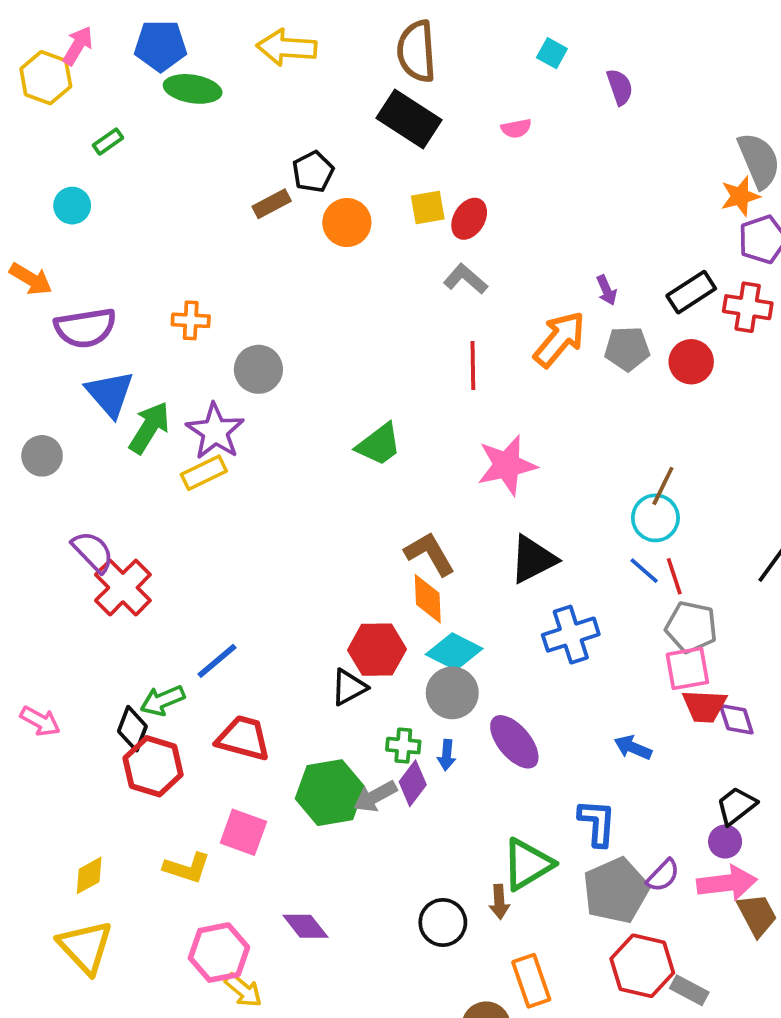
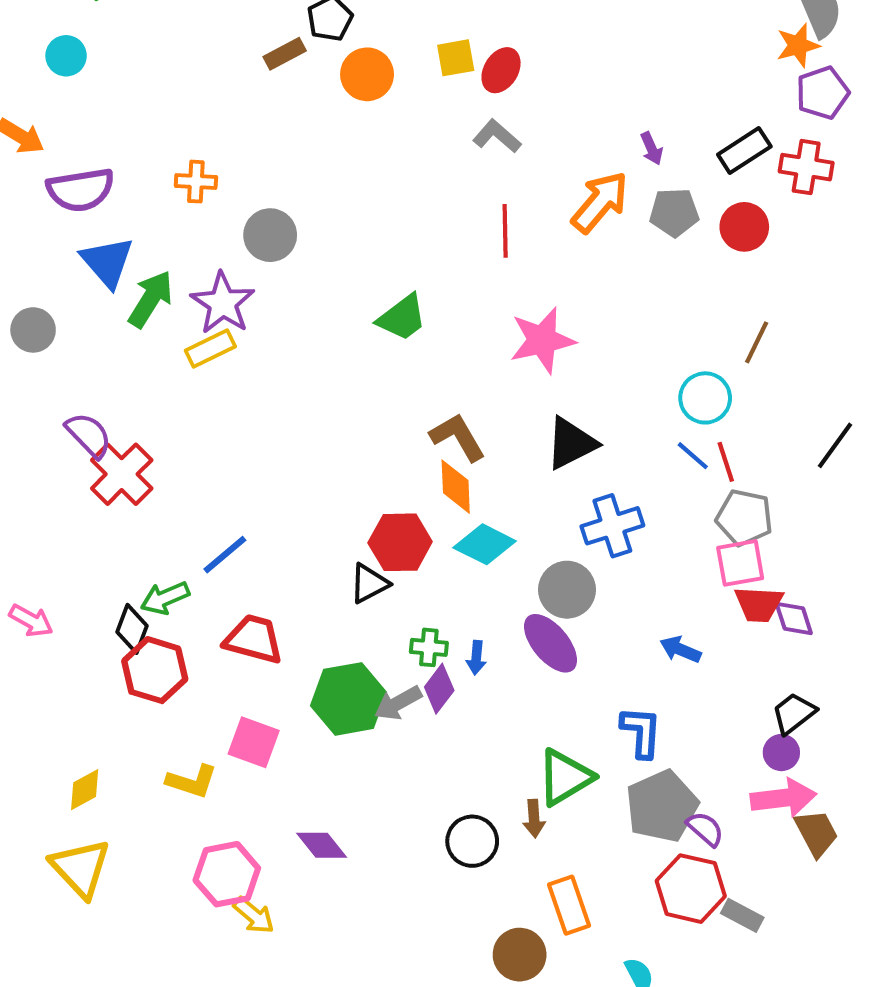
brown line: (663, 486) -> (757, 342), moved
gray circle: (452, 693) -> (567, 590), moved
purple semicircle: (663, 875) -> (705, 829), moved, turned -93

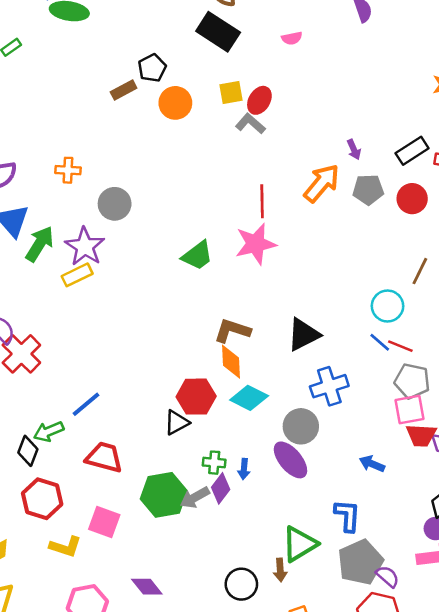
gray L-shape: (497, 136) -> (250, 124), moved
pink star: (542, 340) -> (256, 244), moved
brown L-shape: (458, 437) -> (232, 331), turned -42
red line: (726, 462) -> (400, 346), turned -50
red hexagon: (155, 670) -> (42, 499), moved

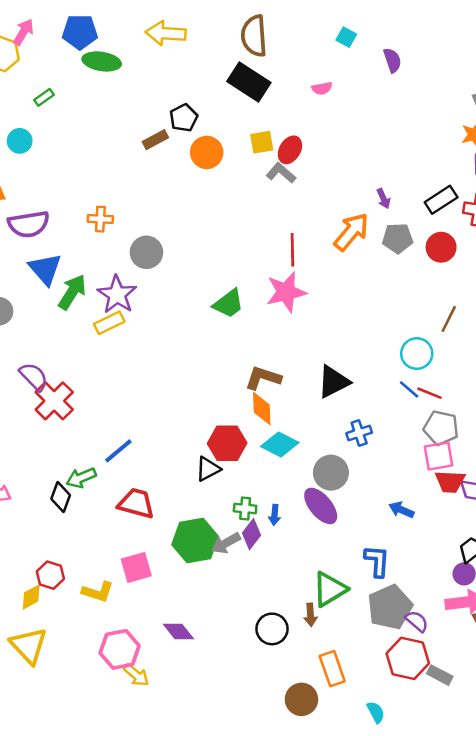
blue cross: (329, 386) -> (359, 433), size x0.7
red hexagon: (42, 499) -> (50, 575), moved, size x0.7
pink square: (104, 522) -> (136, 567), turned -36

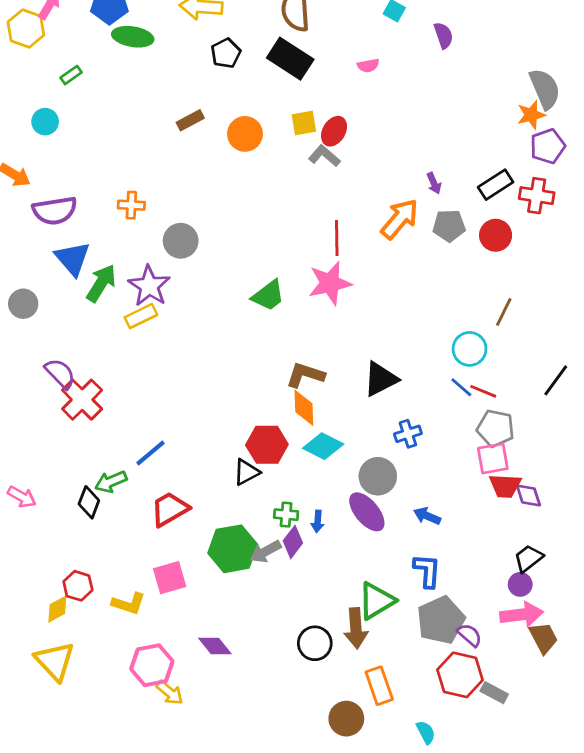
black pentagon: (184, 118) -> (226, 53), moved
red trapezoid: (136, 503) -> (170, 509), turned -45
blue arrow: (401, 510) -> (427, 516), moved
brown arrow: (310, 615) -> (356, 628), size x1.6

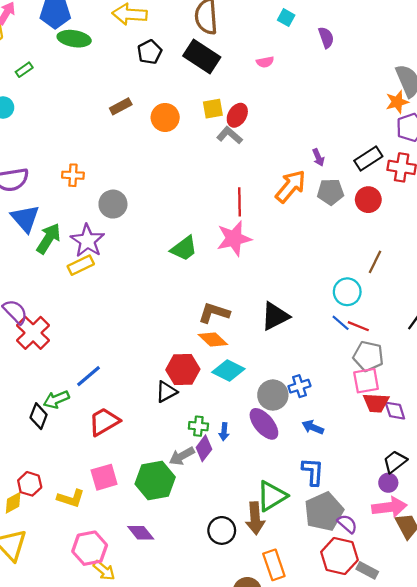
orange diamond: (304, 408) -> (213, 340), turned -44
blue cross: (408, 434) -> (299, 386), moved
green hexagon: (233, 549) -> (155, 481), moved

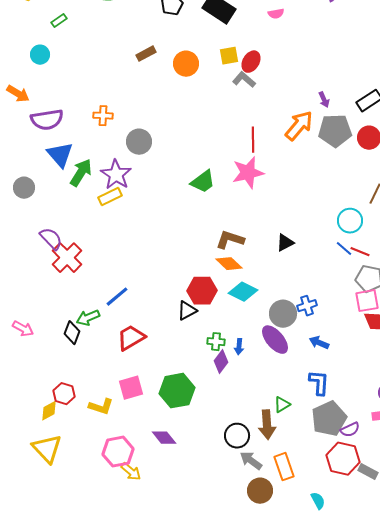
gray pentagon: (331, 192) -> (335, 131), size x1.4
black triangle: (275, 316) -> (285, 243), size x0.7
gray arrow: (182, 456) -> (251, 461), moved, turned 65
green triangle: (272, 496) -> (282, 405), size x0.6
purple semicircle: (347, 524) -> (350, 430), turned 114

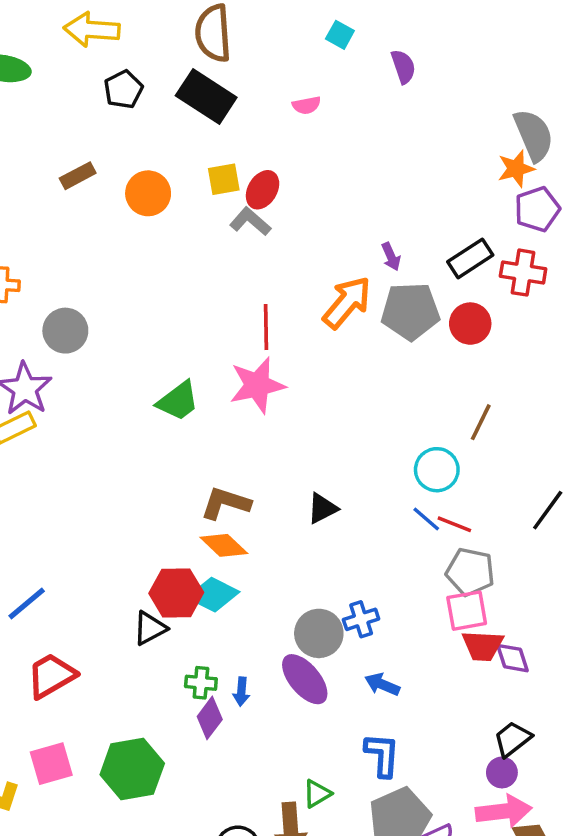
cyan diamond: (243, 292) -> (213, 595), moved

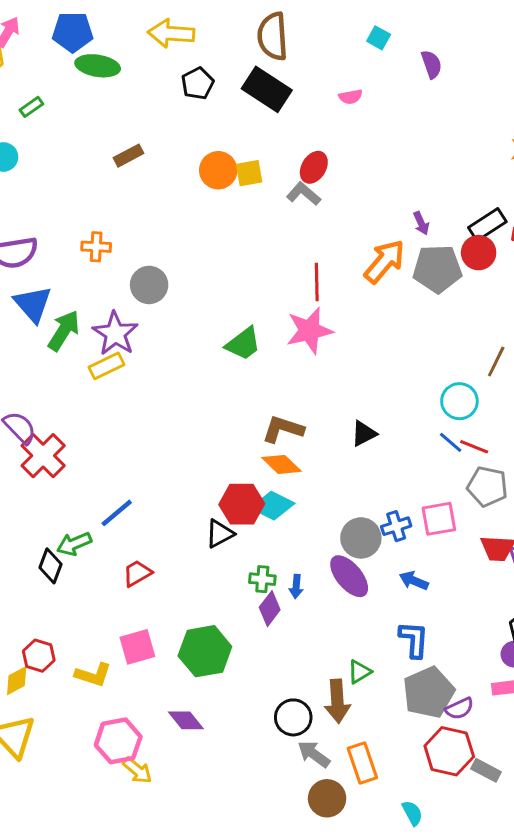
brown rectangle: (78, 176) -> (128, 156), moved
yellow square: (224, 179) -> (249, 173), moved
red circle: (470, 324) -> (479, 253), moved
pink square: (467, 611) -> (439, 519), moved
red trapezoid: (51, 676) -> (137, 573), size x0.7

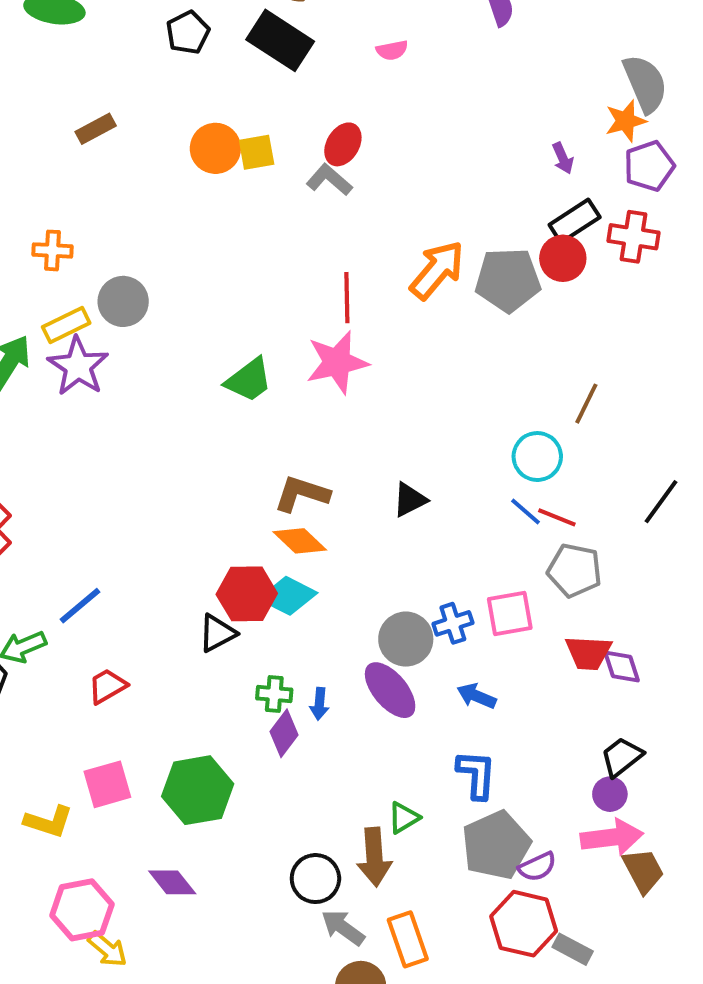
purple arrow: (421, 223) -> (563, 158), moved
yellow rectangle: (106, 366) -> (66, 325), moved

